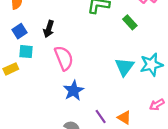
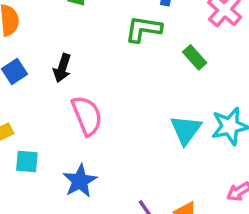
cyan square: (26, 52) -> (27, 162), moved
blue star: (74, 91) -> (80, 181), moved

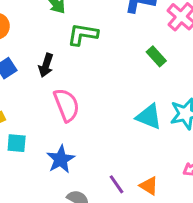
green L-shape: (143, 29) -> (83, 34), moved
cyan triangle: (186, 130) -> (149, 117), turned -44

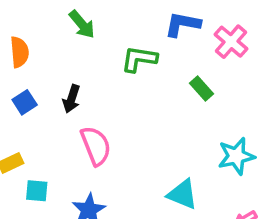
green L-shape: (83, 34) -> (139, 59), moved
cyan triangle: (149, 117) -> (182, 194), moved

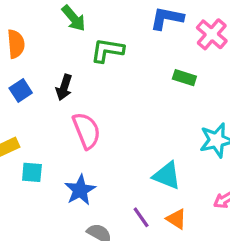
green L-shape: (139, 59) -> (107, 50), moved
green rectangle: (202, 88) -> (184, 78), turned -30

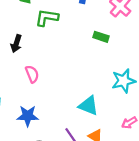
pink semicircle: (87, 131) -> (32, 74), size x0.7
blue star: (80, 190) -> (28, 116), turned 30

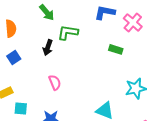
black arrow: (16, 44) -> (48, 47), moved

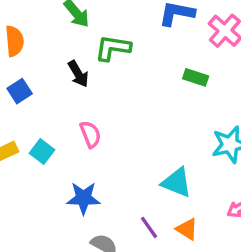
black arrow: (48, 47) -> (78, 74), turned -49
cyan square: (21, 108) -> (42, 151), moved, turned 32

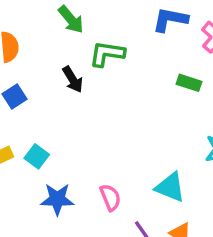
pink semicircle: (90, 134) -> (110, 197), moved
blue star: (83, 198) -> (57, 199), moved

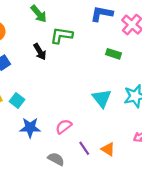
cyan triangle: (170, 187) -> (102, 98), moved, turned 30
pink semicircle: (110, 197) -> (64, 127), turned -105

